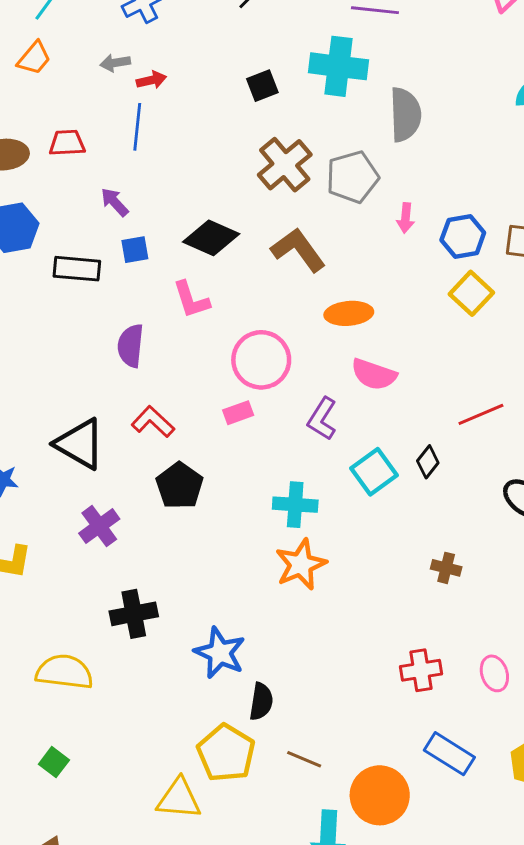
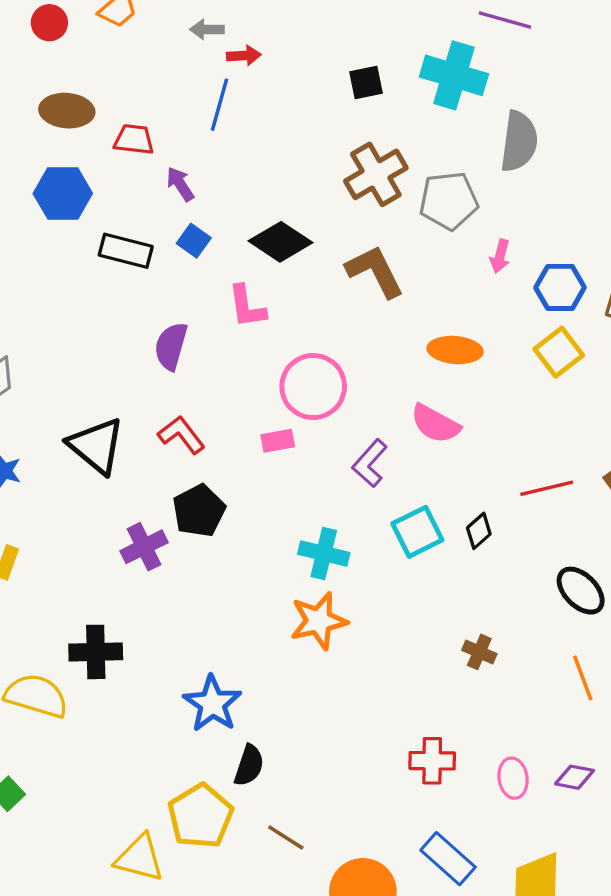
red trapezoid: (67, 143) -> (134, 140), moved
blue square: (135, 250) -> (194, 241), turned 36
orange ellipse: (349, 313) -> (455, 350), moved
purple cross: (99, 526) -> (144, 547), moved
black cross: (134, 614) -> (96, 652), moved

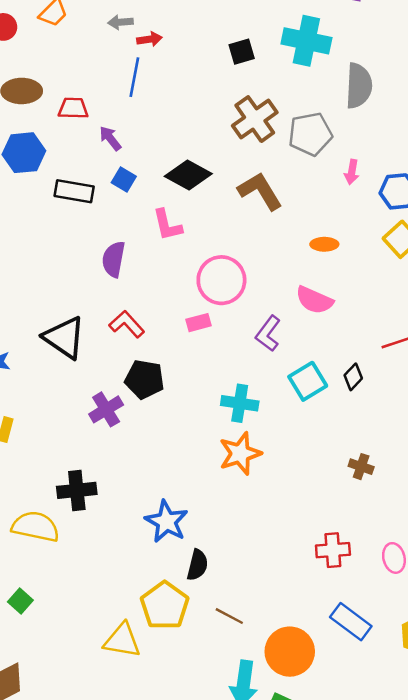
orange ellipse: (455, 350) -> (324, 244), size x0.7
black pentagon: (199, 511) -> (144, 379), turned -30

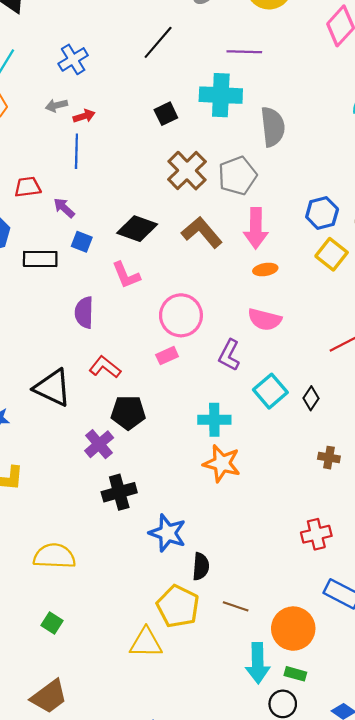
pink arrow: (352, 172) -> (256, 228), moved, size x1.8
black diamond: (353, 377) -> (311, 398), moved
orange star: (240, 454) -> (222, 463), turned -30
black cross: (77, 490) -> (119, 492), moved

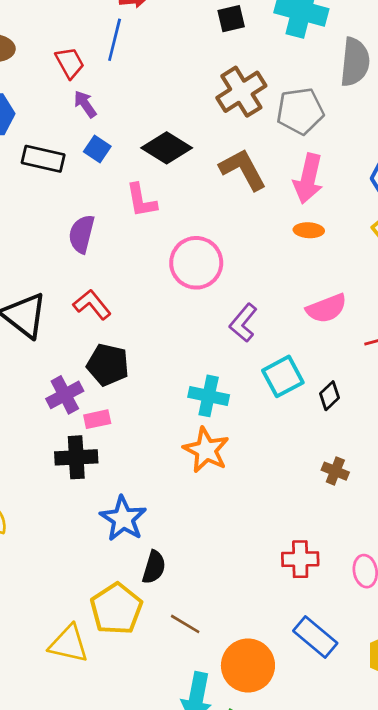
red trapezoid: (28, 187) -> (70, 63), moved, turned 56
pink semicircle: (265, 320) -> (326, 308), moved, turned -48
pink rectangle: (167, 356) -> (97, 419), moved

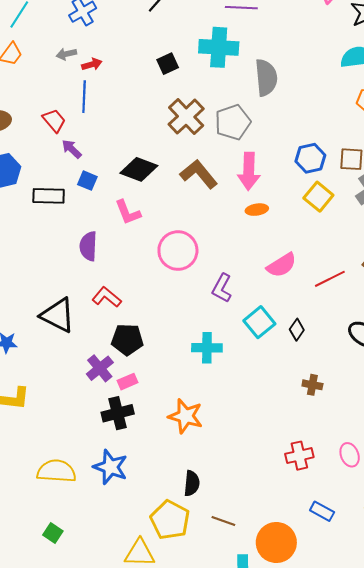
orange star: (206, 450) -> (186, 416), moved
blue star: (123, 519) -> (110, 467), moved
blue rectangle: (315, 637) -> (322, 511), size x0.7

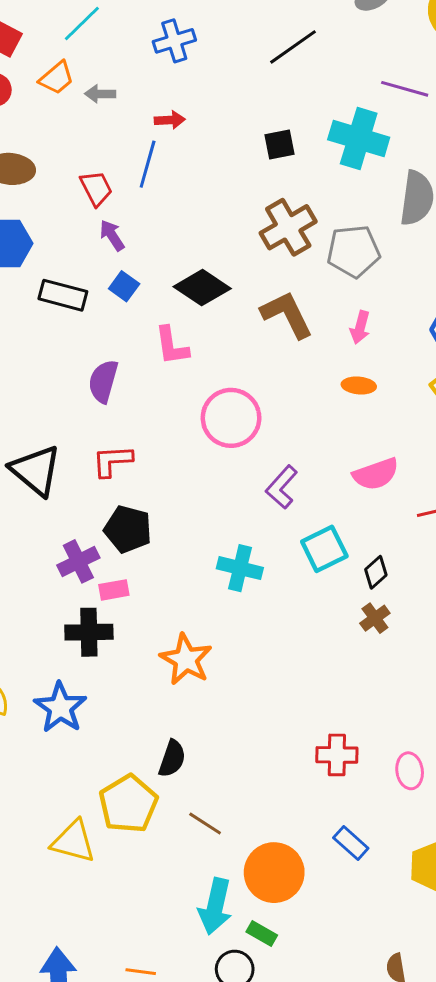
gray arrow: (66, 54) -> (100, 94), moved
pink arrow: (249, 171) -> (360, 327), size x0.6
red L-shape: (107, 297) -> (112, 461), turned -56
brown cross: (312, 385) -> (375, 618), moved, turned 30

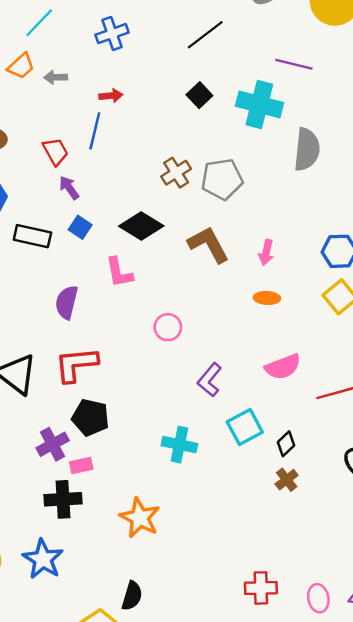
black square: (279, 145) -> (199, 95), moved, turned -30
brown cross: (288, 227) -> (176, 173), moved, size x0.7
gray pentagon: (353, 251) -> (222, 179), moved
pink circle: (231, 418) -> (168, 327), size x0.6
red L-shape: (112, 461) -> (76, 364), size x1.4

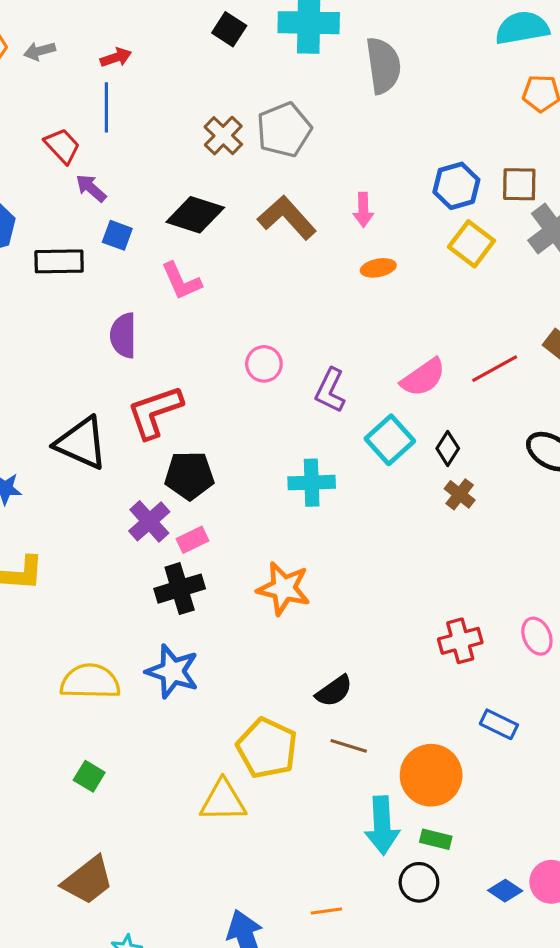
pink circle: (168, 327) -> (264, 364), moved
pink semicircle: (283, 367) -> (423, 377), moved
black semicircle: (132, 596) -> (334, 691), moved, turned 52

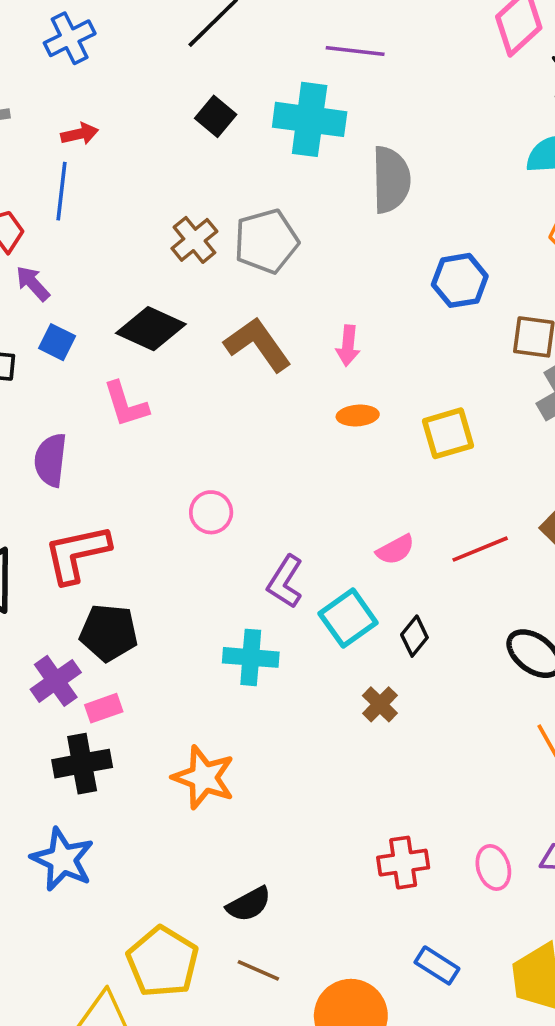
blue hexagon: (456, 186) -> (460, 280), moved
yellow square: (471, 244) -> (448, 433), moved, turned 30
pink semicircle: (423, 377) -> (395, 550), size x0.7
purple L-shape: (330, 390) -> (285, 582), moved
brown cross: (460, 494) -> (380, 704), moved

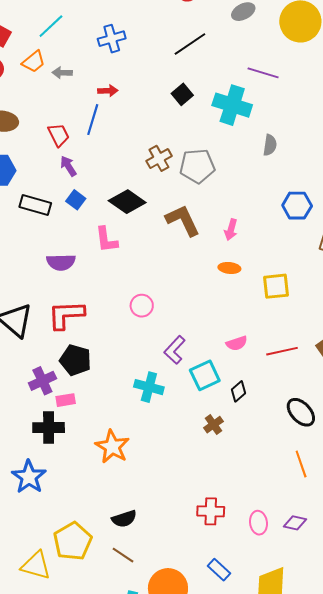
gray semicircle: (391, 180) -> (270, 145), size x0.6
purple semicircle: (51, 460) -> (61, 262), turned -108

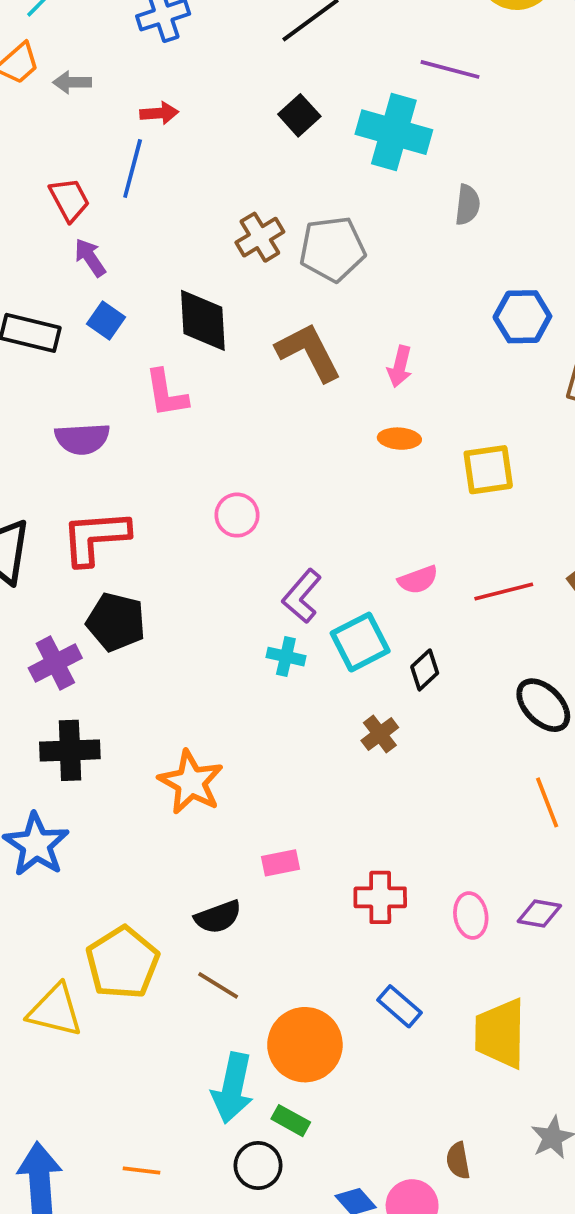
black diamond: (127, 202) -> (203, 320), turned 54
cyan cross: (149, 387) -> (286, 657), moved, size x0.7
pink rectangle: (66, 400) -> (281, 863), moved

